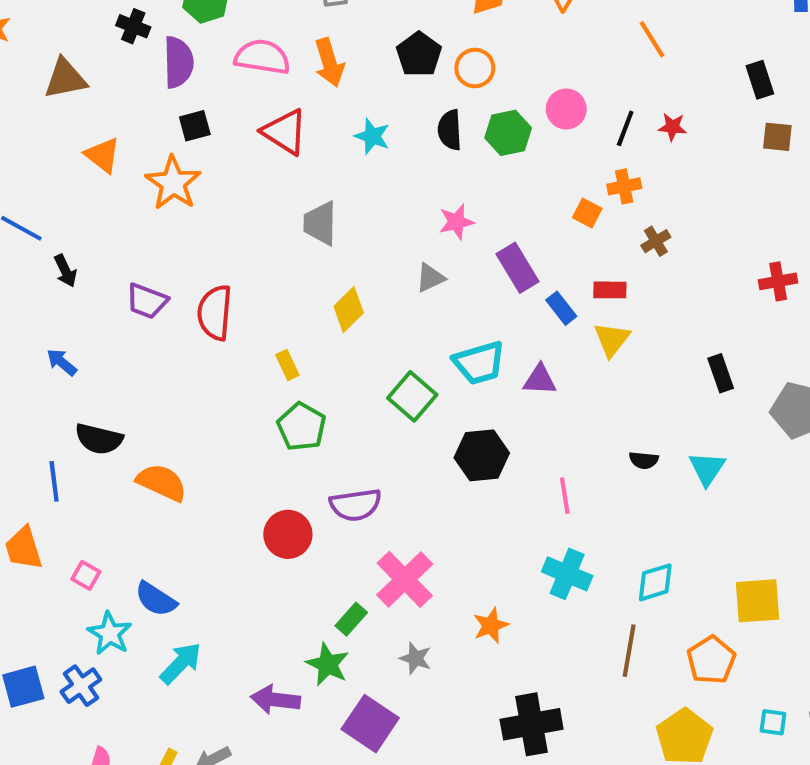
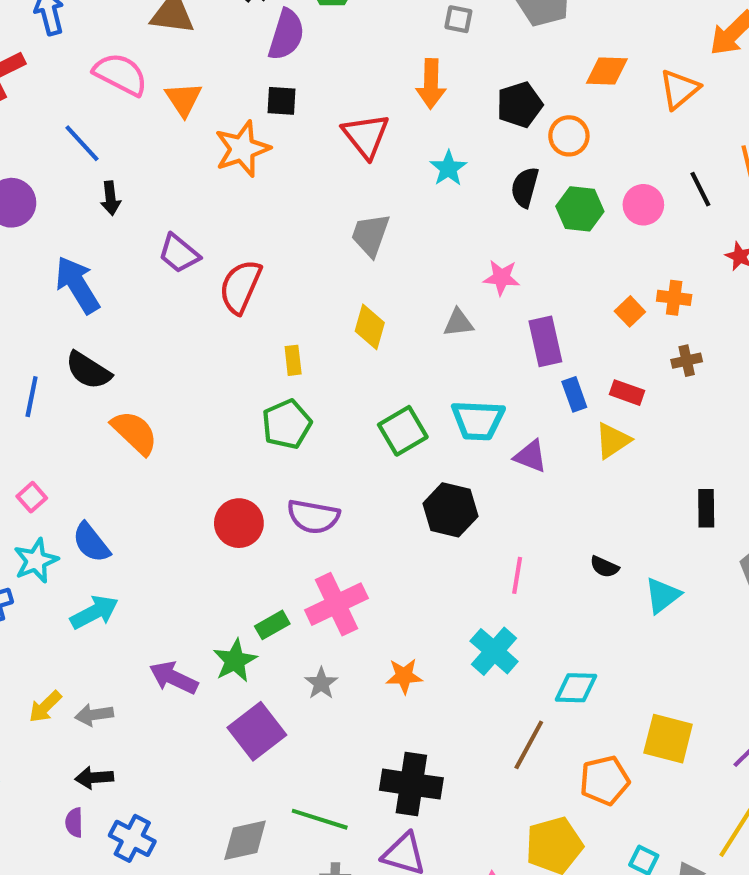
pink semicircle: (262, 57) -> (121, 74), moved
black line: (625, 128) -> (700, 189), moved, turned -66
yellow diamond: (349, 310) -> (370, 327), turned -48
blue arrow: (62, 362) -> (77, 285), size x1.8

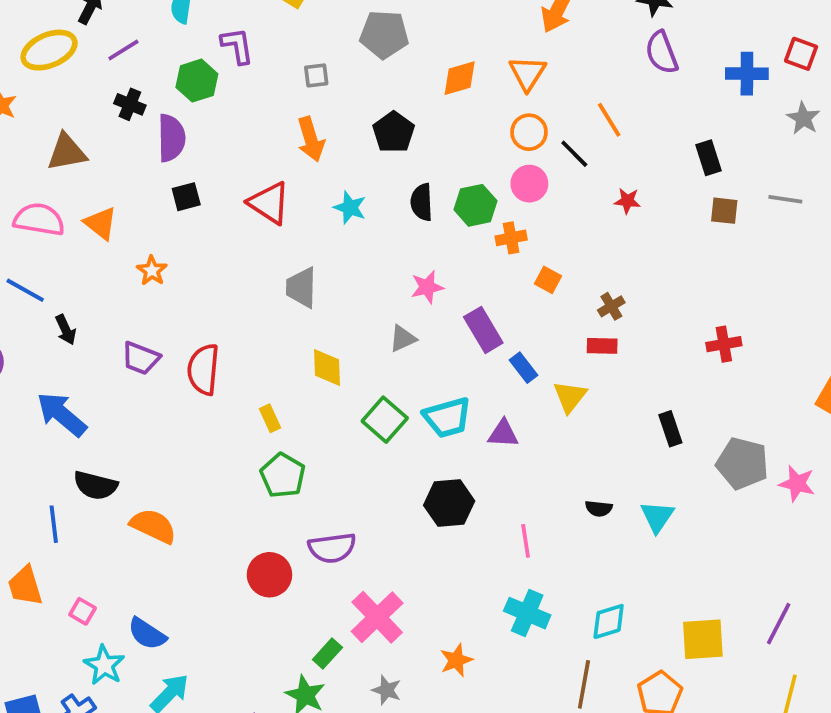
orange circle: (569, 136) -> (529, 132), moved
orange star: (242, 149) -> (152, 271), moved, size x0.6
orange cross: (674, 298) -> (511, 238), moved
red rectangle: (627, 393) -> (602, 346), moved
green square: (403, 431) -> (385, 420), moved

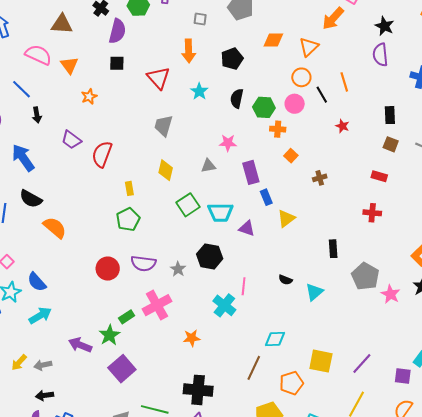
red rectangle: (602, 346) -> (379, 176), moved
cyan cross: (527, 613) -> (224, 305), moved
gray star: (387, 690) -> (178, 269), moved

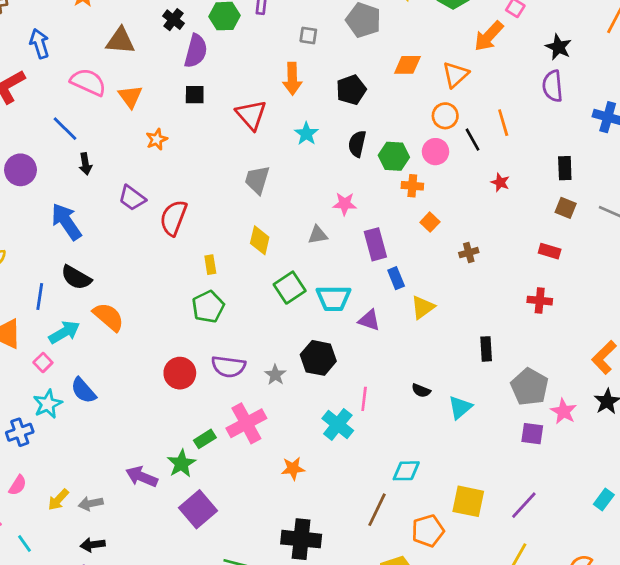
cyan arrow: (40, 315) -> (64, 332), moved
purple square: (403, 376) -> (532, 434), moved

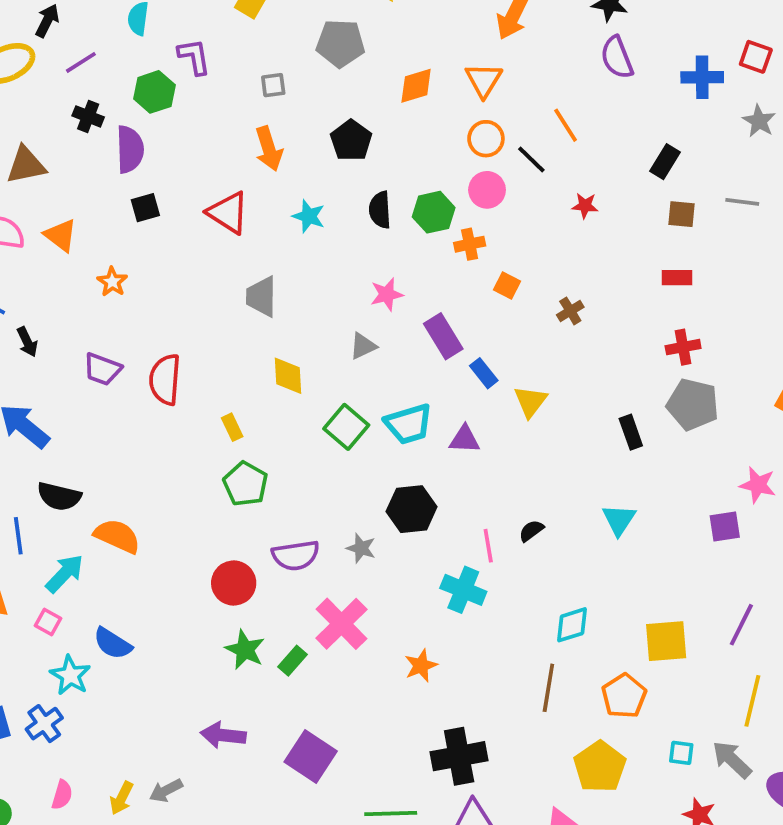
black rectangle: (565, 168) -> (665, 162), turned 50
gray pentagon: (530, 387) -> (693, 404), moved
black semicircle: (421, 391) -> (531, 531), moved, turned 138
green star: (181, 464) -> (245, 650), moved

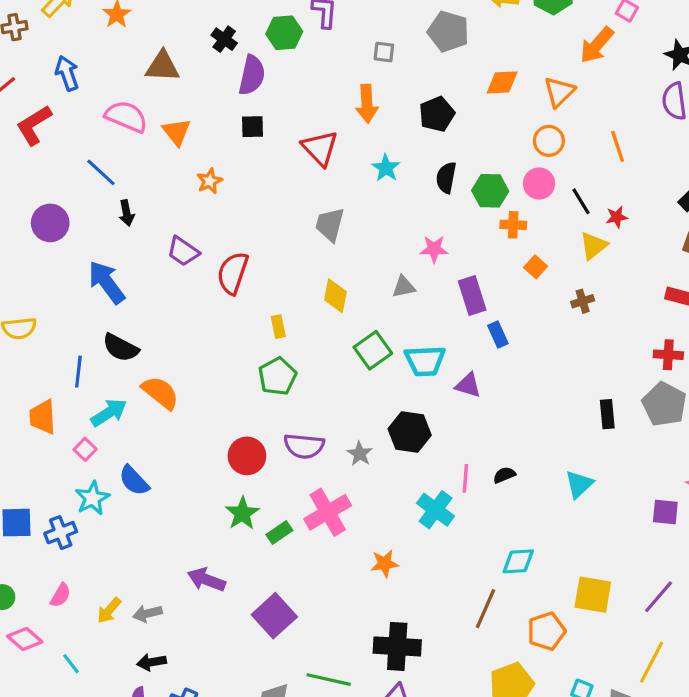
black line: (531, 160) -> (581, 201), moved
red star: (585, 206) -> (617, 217), turned -30
yellow triangle: (530, 401) -> (593, 246), moved

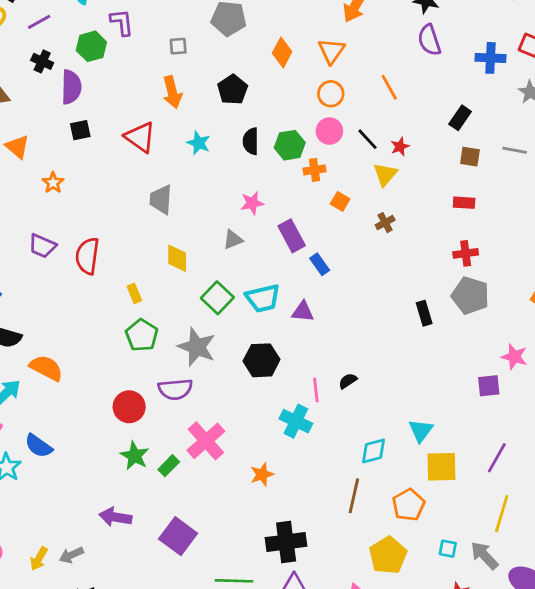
orange diamond: (502, 82) -> (282, 52), turned -48
gray star: (360, 454) -> (197, 347), moved, size x1.8
cyan triangle: (579, 484) -> (421, 431), moved

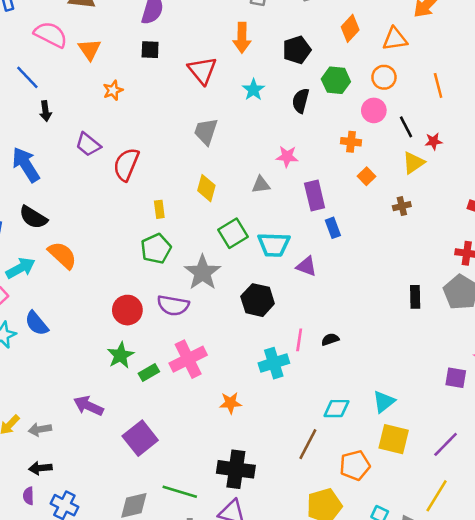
orange triangle: (331, 51) -> (395, 39), turned 32
green hexagon: (290, 145) -> (336, 80), moved
cyan cross: (296, 421) -> (274, 363), turned 32

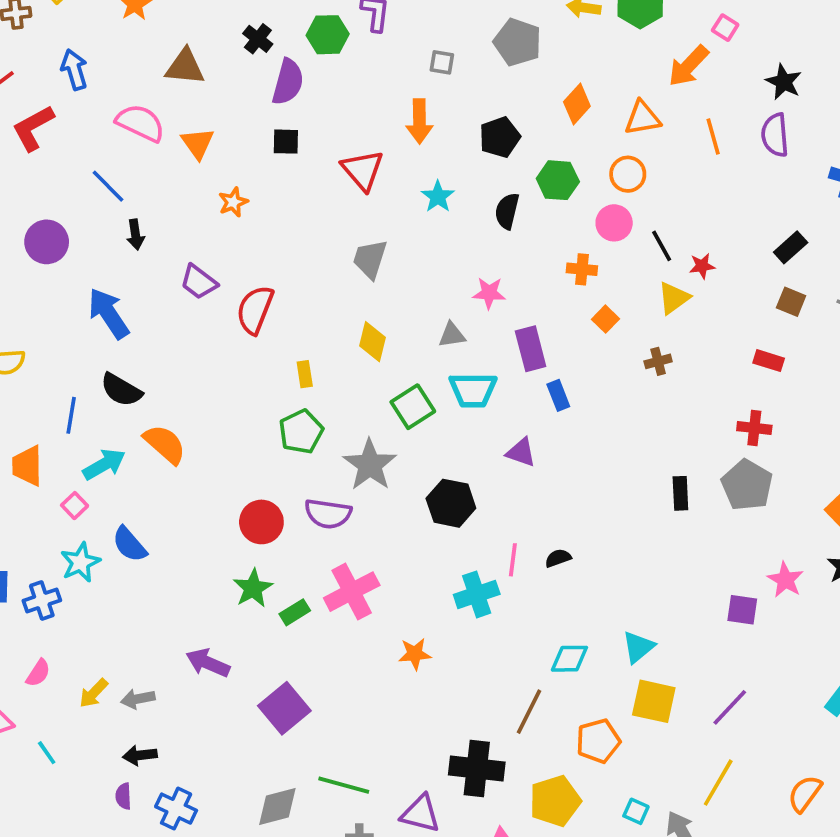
orange line: (438, 85) -> (713, 136), moved
cyan trapezoid: (274, 245) -> (473, 390), moved
black cross: (236, 469) -> (477, 768), moved

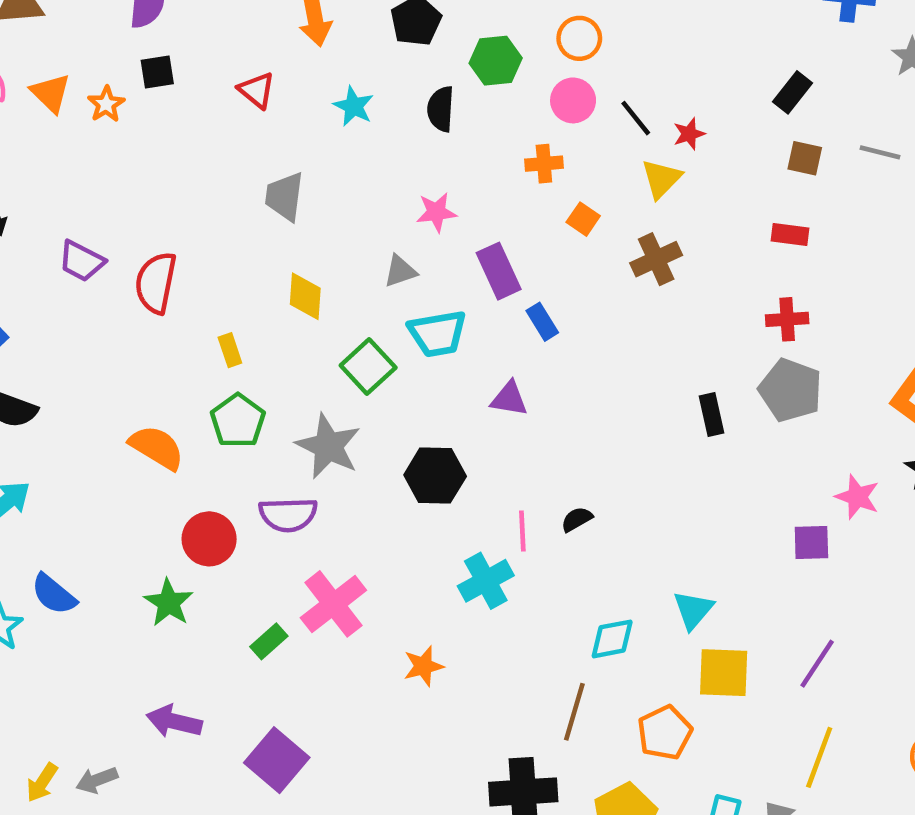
red triangle: (363, 170) -> (257, 90), size x0.7
orange star: (233, 202) -> (106, 104), moved
brown cross: (658, 361) -> (656, 259), size x1.5
orange semicircle: (165, 444) -> (157, 447), moved
green star: (253, 588) -> (169, 603), moved

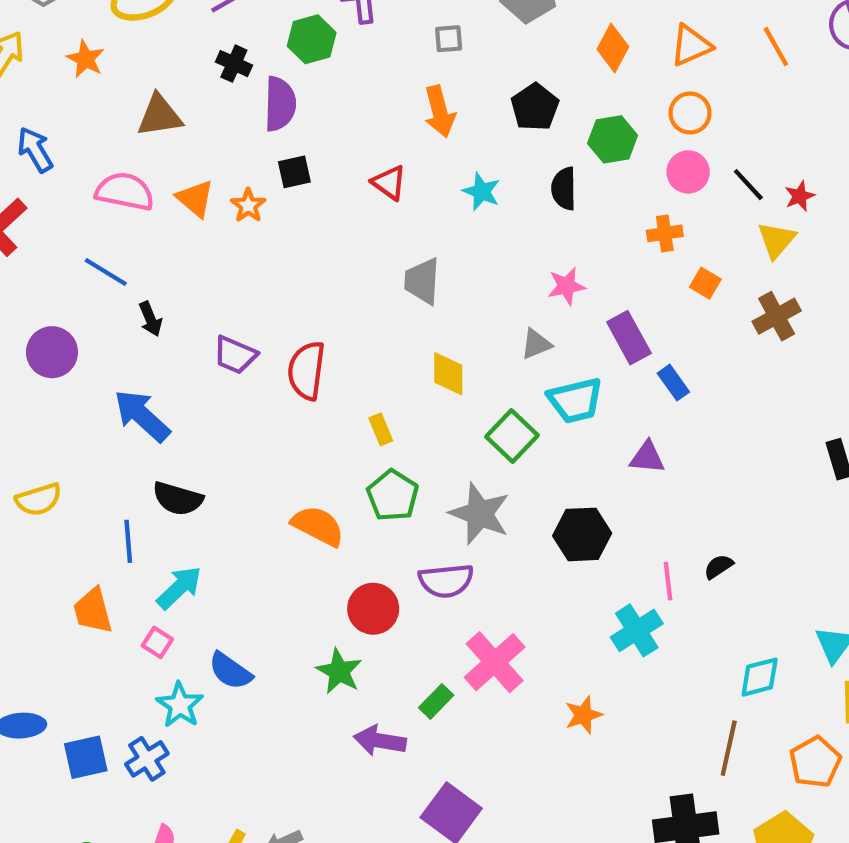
purple arrow: (174, 721) -> (380, 741), moved

